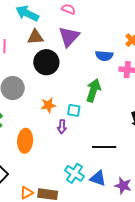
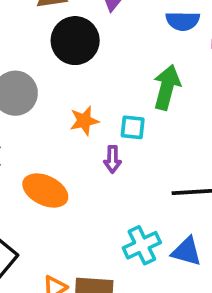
orange ellipse: (25, 141) -> (45, 190), turned -65
cyan cross: (74, 173) -> (142, 245), turned 36

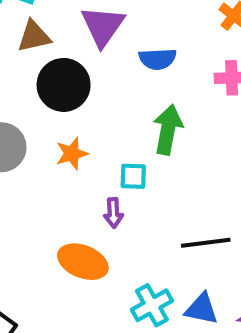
blue semicircle: (183, 21) -> (158, 59), moved
orange star: (84, 121) -> (72, 154), moved
orange ellipse: (45, 190) -> (83, 262), moved

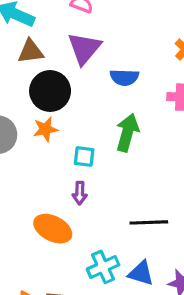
orange star: (72, 154) -> (45, 129), moved
cyan square: (133, 176) -> (84, 156), moved

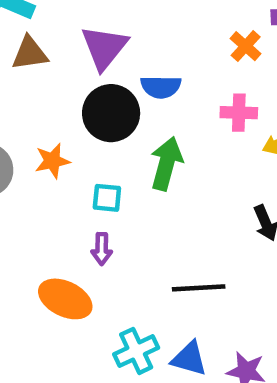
black circle: (50, 91) -> (111, 113), moved

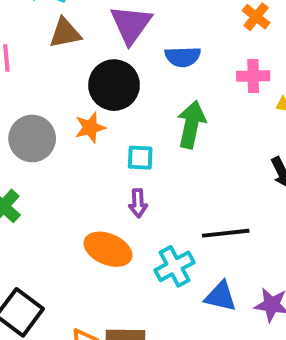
black circle: (111, 113) -> (114, 85), moved
cyan cross: (136, 351) -> (175, 266), moved

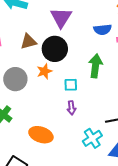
brown triangle: (65, 33) -> (28, 42), moved
blue semicircle: (183, 57) -> (103, 30), moved
orange ellipse: (108, 249) -> (41, 135), moved

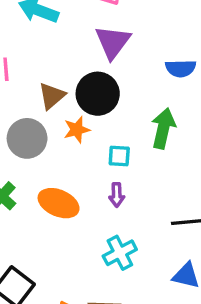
brown triangle: (28, 42) -> (52, 96), moved, turned -30
orange ellipse: (41, 135) -> (59, 203), moved
cyan cross: (92, 138) -> (120, 253), moved

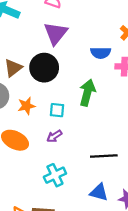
orange star: (77, 130) -> (27, 106), moved
purple arrow: (117, 195) -> (54, 136), turned 56

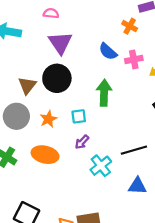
blue semicircle: (101, 53) -> (108, 51), turned 54
cyan cross: (55, 175) -> (101, 166), moved

